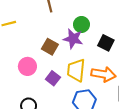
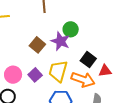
black square: (106, 43) -> (88, 60), moved
pink circle: (27, 66) -> (13, 75), moved

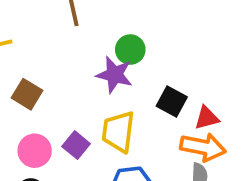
brown square: (37, 45) -> (27, 94), moved
orange arrow: (83, 79) -> (203, 147), moved

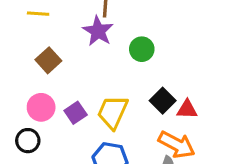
purple star: (114, 75) -> (98, 31), moved
red triangle: (207, 118) -> (187, 109), moved

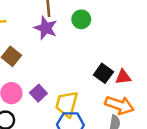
green circle: (142, 49) -> (81, 19), moved
yellow trapezoid: (113, 112) -> (67, 104), moved

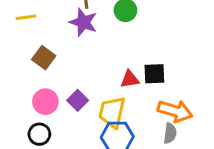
black square: (103, 73) -> (154, 74), turned -36
red triangle: (123, 77) -> (130, 79), moved

